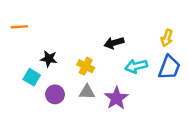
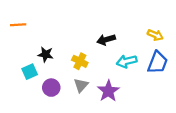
yellow arrow: (167, 38) -> (155, 35), turned -84
cyan square: (32, 77) -> (30, 72), turned 35
gray triangle: (87, 92) -> (81, 85), turned -49

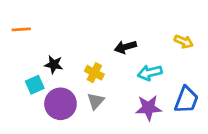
blue trapezoid: (158, 62) -> (186, 100), moved
purple circle: (51, 88) -> (60, 104), size x1.5
purple star: (108, 91) -> (148, 108), moved, turned 30

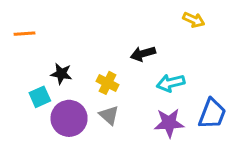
yellow arrow: (184, 42) -> (194, 20), moved
gray triangle: (96, 101) -> (109, 115), turned -30

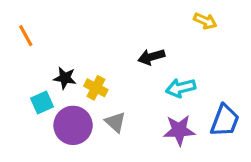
orange line: (24, 34) -> (26, 36), turned 65
yellow cross: (107, 83) -> (96, 88), moved

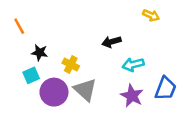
black star: (65, 78) -> (40, 53), moved
gray triangle: (115, 122) -> (85, 90), size x1.5
purple star: (179, 130) -> (132, 96), turned 30

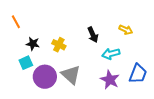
yellow arrow: (151, 15) -> (126, 30), moved
black arrow: (112, 42) -> (93, 35), turned -98
yellow cross: (71, 65) -> (59, 45), moved

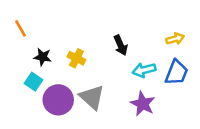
yellow arrow: (126, 30) -> (175, 39), moved, turned -40
cyan square: (26, 63) -> (34, 82), turned -32
blue trapezoid: (138, 74) -> (176, 73), moved

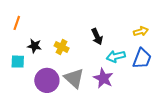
orange line: (21, 28) -> (17, 23), turned 48
cyan square: (34, 82) -> (18, 62), moved, turned -32
purple star: (143, 104) -> (103, 78), moved

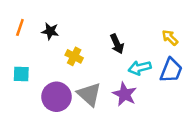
yellow arrow: (141, 31) -> (170, 38), turned -120
black star: (34, 46) -> (50, 31), moved

